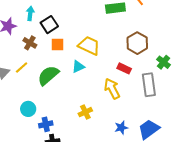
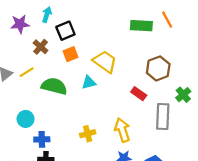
orange square: (57, 45) -> (70, 54), turned -32
green semicircle: (48, 75) -> (54, 86), turned 45
yellow arrow: (112, 89) -> (122, 130), moved

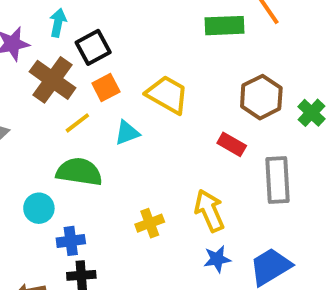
brown cross: (41, 47) -> (53, 80), size x1.6
yellow line: (27, 72) -> (77, 123), moved
cyan triangle: (89, 82) -> (127, 133), moved
green semicircle: (54, 86) -> (79, 172), moved
green cross: (183, 95) -> (311, 113), moved

